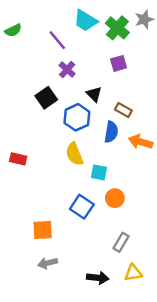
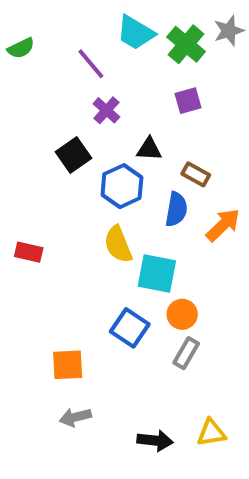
black triangle: (94, 94) -> (149, 149), turned -42
orange arrow: (141, 142) -> (223, 225), turned 120
cyan square: (99, 172) -> (157, 273), size x1.5
gray rectangle: (121, 242) -> (186, 353), moved

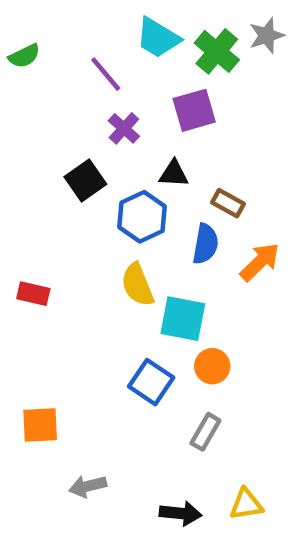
purple square: (188, 101) -> (194, 110), moved, size x1.4
gray rectangle: (186, 353) -> (205, 432), moved
orange square: (68, 365) -> (40, 425), moved

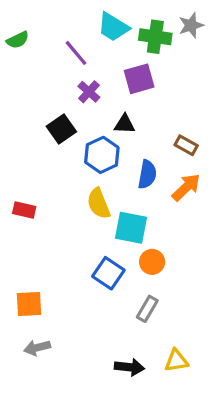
green cross: (217, 51) -> (155, 37), turned -32
brown rectangle: (228, 203) -> (186, 145), moved
gray arrow: (88, 486) -> (37, 348), moved

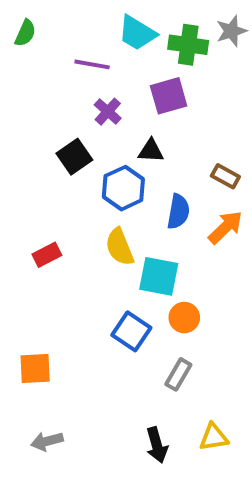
green semicircle: (18, 40) -> (25, 33), moved, turned -40
purple line: (76, 53) -> (92, 64), turned -40
red rectangle: (24, 210) -> (47, 255), moved, turned -40
gray arrow: (37, 348) -> (47, 441), moved
black arrow: (129, 367) -> (157, 445), turned 68

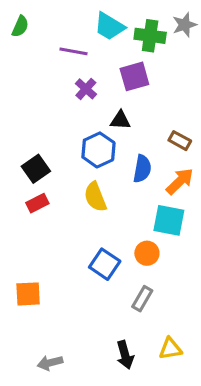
black square: (74, 157) -> (36, 169), moved
cyan square: (159, 276) -> (169, 220), moved
gray arrow: (47, 441) -> (50, 363), moved

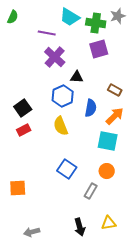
purple square: (134, 76) -> (99, 49), moved
purple cross: (86, 89) -> (55, 57), size x1.5
orange circle: (147, 253) -> (107, 171), moved

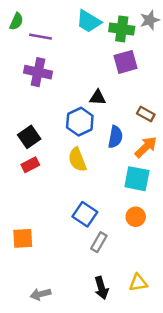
purple line: (47, 33) -> (41, 37), moved
purple cross: (55, 57) -> (38, 72), moved, turned -30
gray rectangle: (91, 191) -> (99, 242), moved

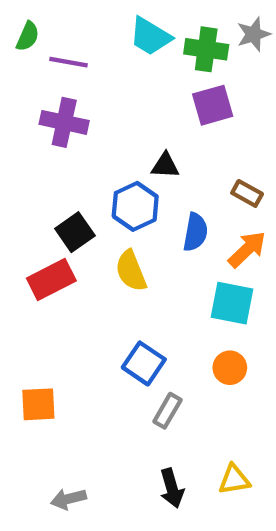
black square: (29, 137) -> (75, 232), moved
red rectangle: (30, 165) -> (51, 279), size x1.5

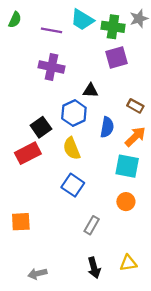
purple line: (68, 62) -> (52, 30), moved
purple cross: (64, 122) -> (52, 67), moved
blue square: (144, 363) -> (73, 185), moved

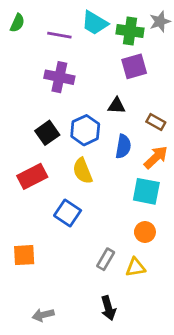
black triangle: (90, 91) -> (116, 106), moved
black square: (41, 127) -> (47, 133), moved
blue square: (73, 185) -> (68, 213), moved
yellow triangle: (128, 263) -> (135, 267), moved

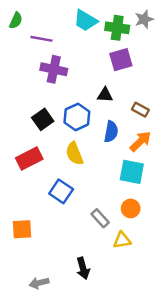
purple line: (59, 35) -> (42, 39), moved
gray rectangle: (106, 259) -> (100, 218), moved, turned -72
black arrow: (108, 308) -> (83, 268), moved

